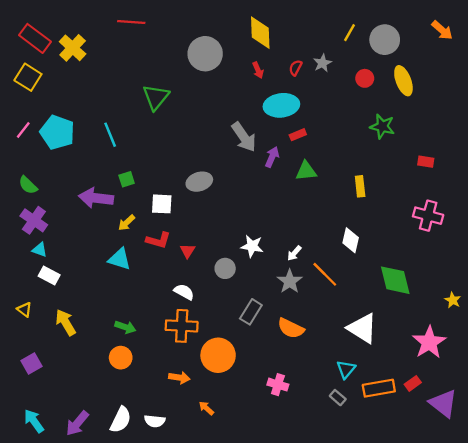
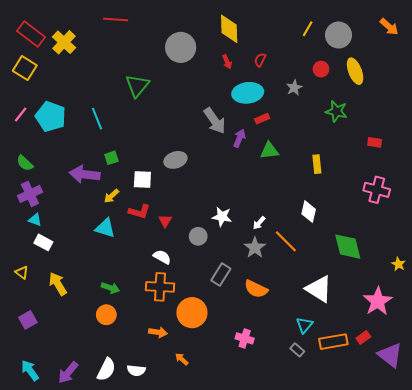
gray star: (322, 63) -> (294, 88), moved
purple cross: (34, 220) -> (30, 194), turned 30

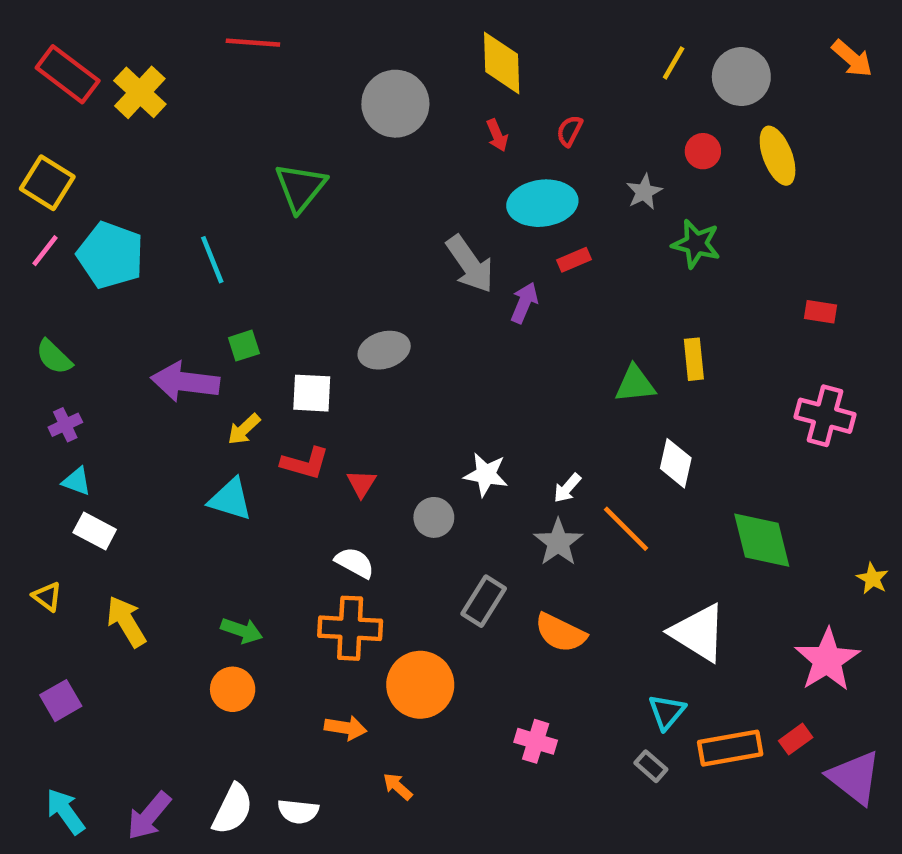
yellow square: (25, 68) -> (47, 183), moved
green star: (336, 111) -> (696, 244), moved
green triangle: (269, 151) -> (635, 384), moved
purple cross: (30, 194) -> (65, 425), size x0.6

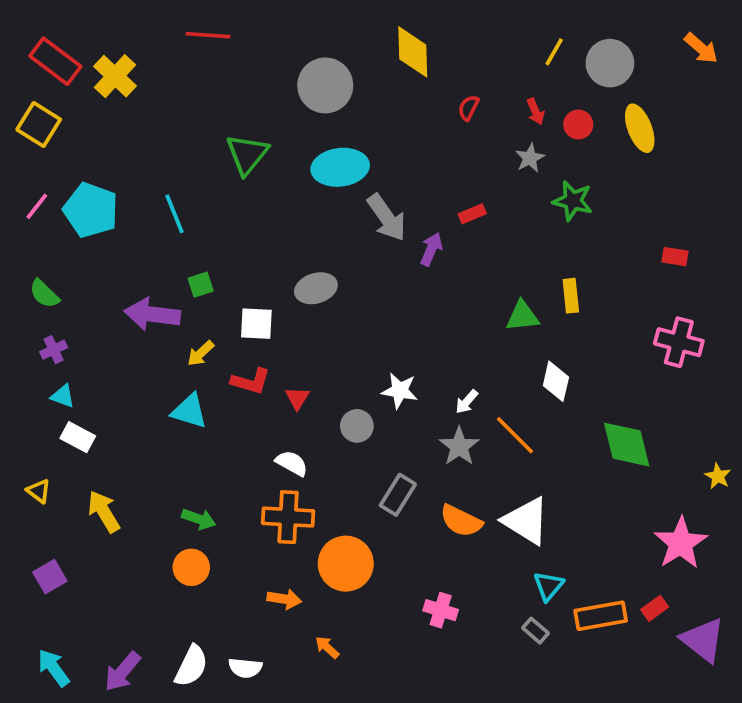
red arrow: (497, 135) -> (536, 111), moved
yellow square: (47, 183) -> (39, 124), moved
cyan ellipse: (542, 203) -> (340, 167), moved
white triangle: (698, 633) -> (526, 521), moved

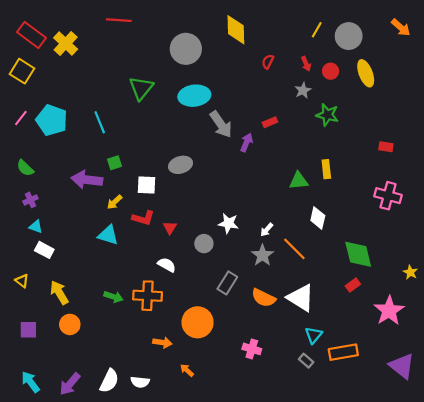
orange cross: (288, 517) -> (148, 296), moved
orange circle: (191, 567) -> (70, 324), moved
purple square: (50, 577) -> (28, 330), turned 30
red rectangle: (655, 608) -> (353, 285), moved

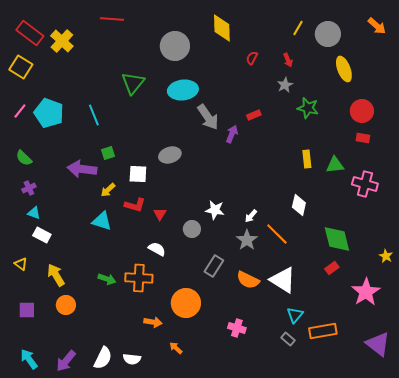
red circle: (331, 71) -> (362, 111), moved, size x1.5
green triangle: (299, 181) -> (335, 165), moved

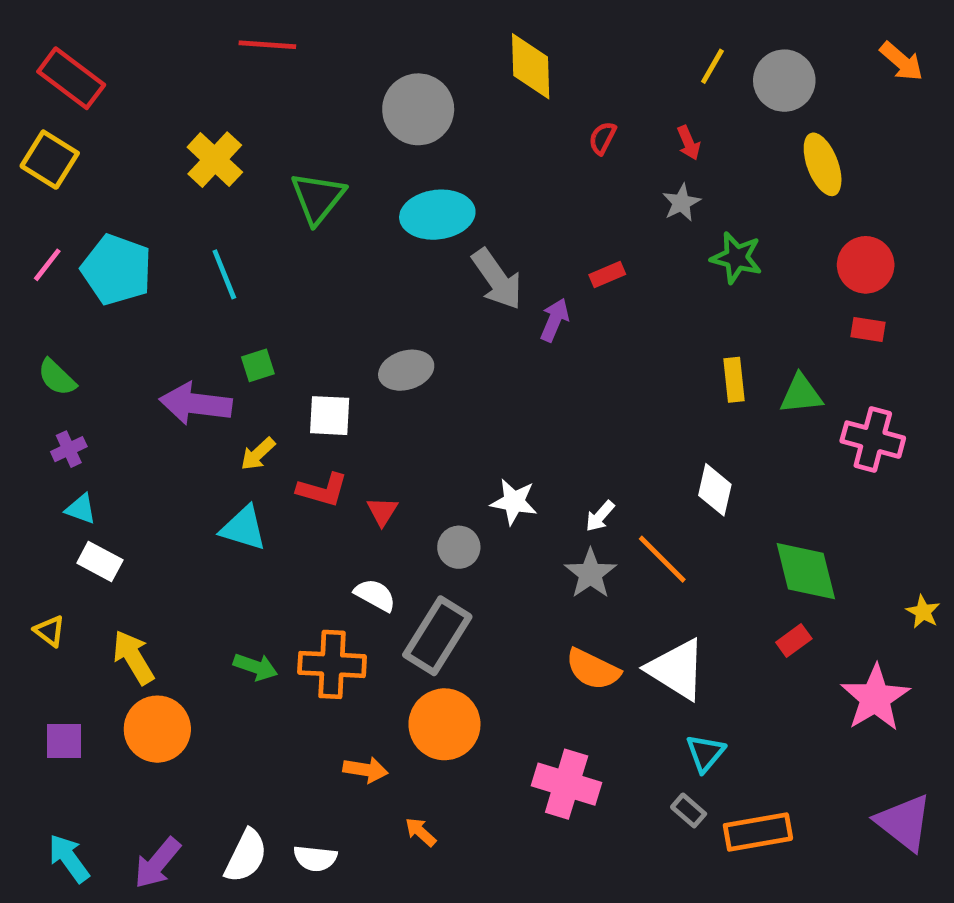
yellow cross: (62, 41) -> (215, 160), moved
gray rectangle: (214, 266) -> (437, 636), moved, size x1.4
orange circle: (66, 305) -> (157, 729), size x1.4
pink cross: (237, 328) -> (567, 784), size x1.5
orange rectangle: (323, 331) -> (758, 832), moved

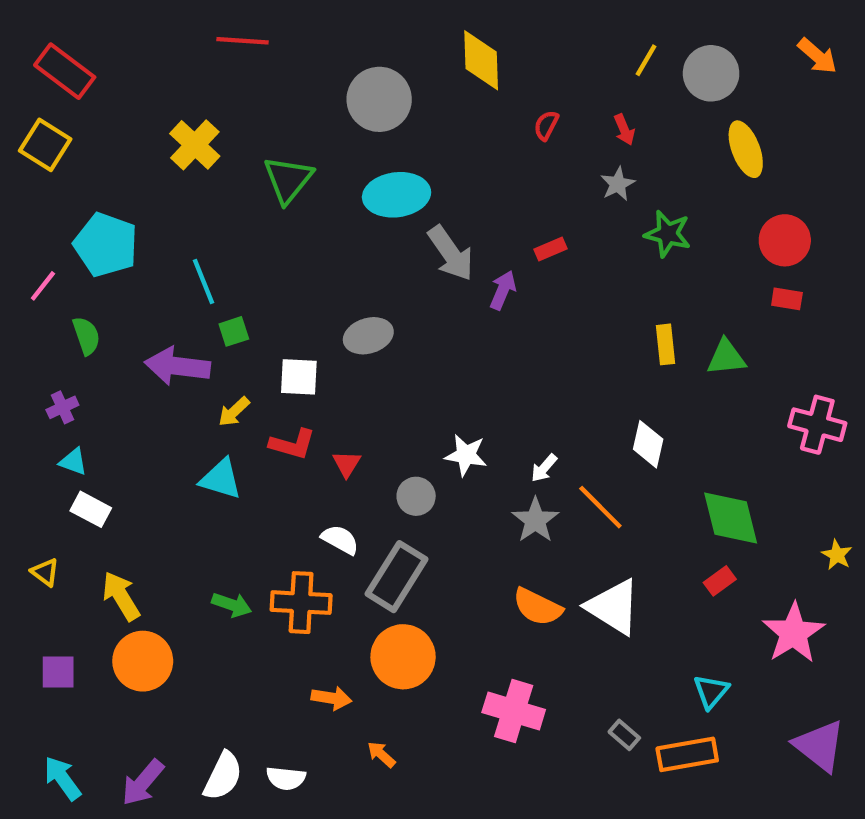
pink line: (47, 265) -> (43, 286), moved
cyan line: (224, 274) -> (203, 282), moved
green semicircle: (57, 377) -> (86, 336), moved, turned -153
pink cross: (873, 440) -> (817, 425), moved
cyan triangle: (705, 753) -> (711, 691), moved

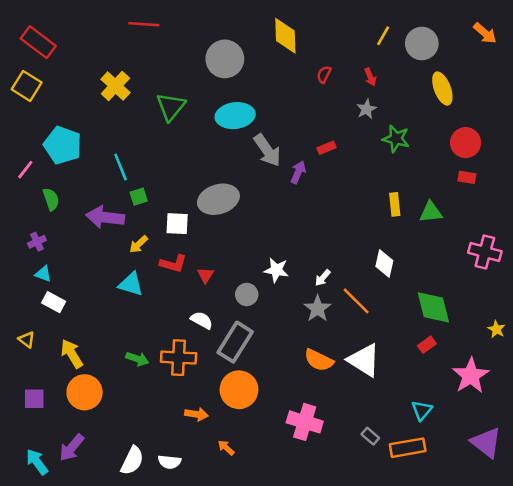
gray ellipse: (368, 336) -> (218, 199), size x1.4
purple arrow: (143, 783) -> (72, 448), moved

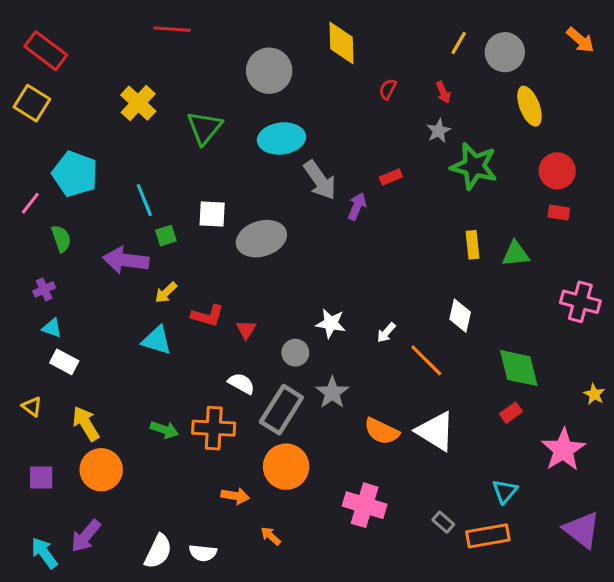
green star: (396, 139) -> (474, 166), size x1.4
white square: (177, 224) -> (212, 214), moved
gray star: (318, 309) -> (332, 393), moved

